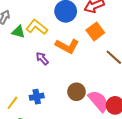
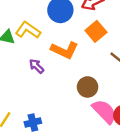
brown circle: (76, 92) -> (88, 87), moved
blue cross: (37, 97) -> (33, 122), moved

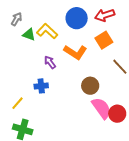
blue cross: (33, 122) -> (41, 86), moved

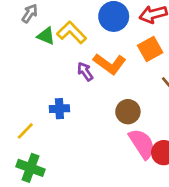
purple arrow: (50, 62) -> (85, 72), moved

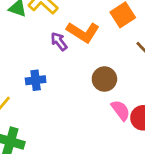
pink semicircle: (142, 144) -> (121, 110), size x0.7

